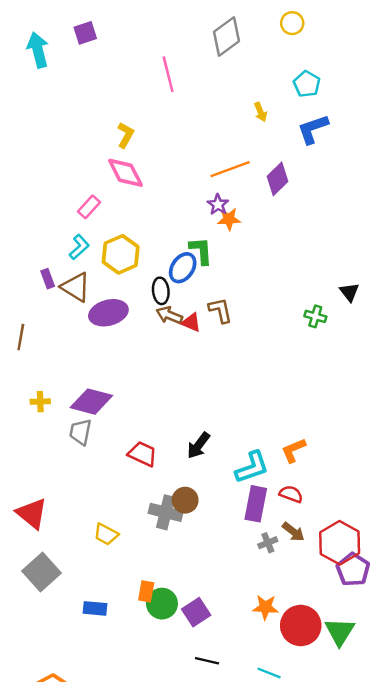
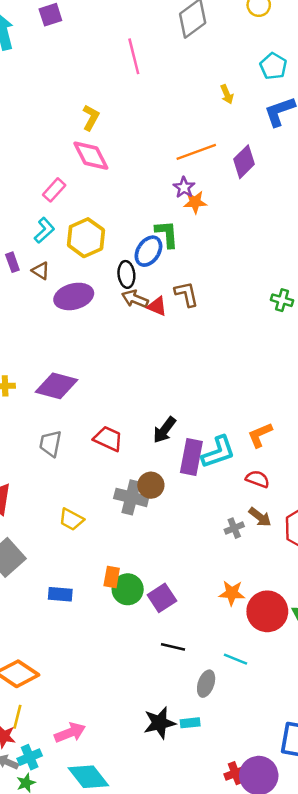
brown triangle: (76, 287) -> (41, 271), size x0.6
gray trapezoid: (80, 432) -> (50, 443), moved
purple rectangle: (256, 504) -> (191, 457), moved

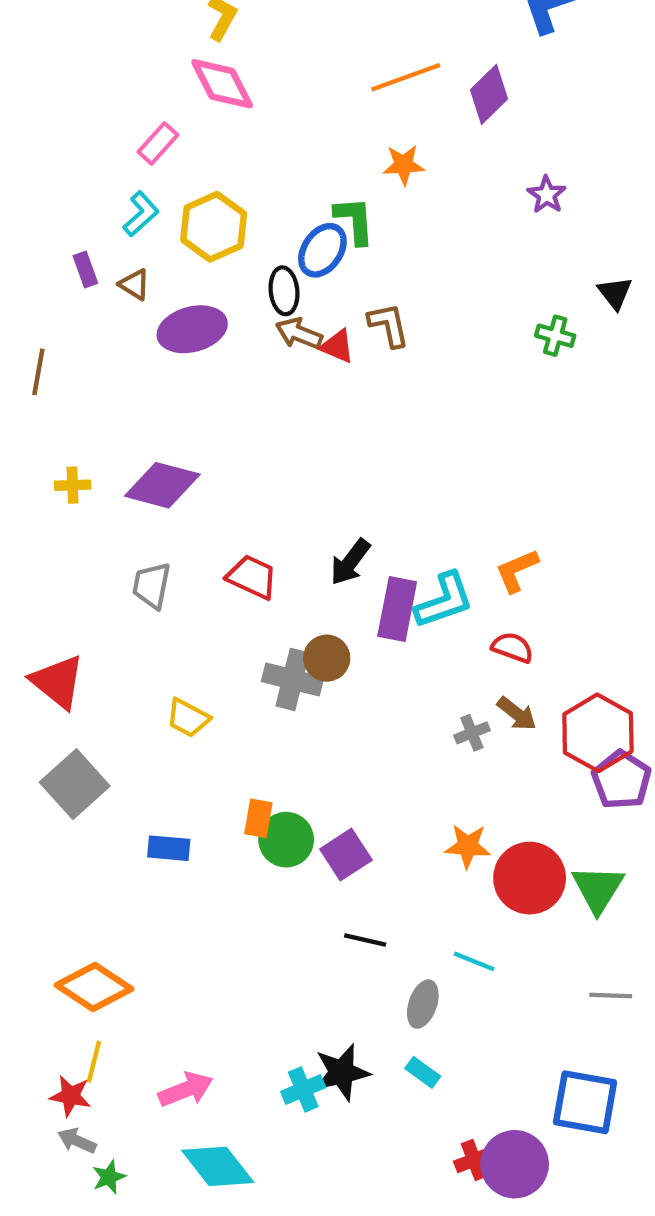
purple star: (184, 187) -> (547, 195), moved
cyan rectangle: (190, 723) -> (423, 1072), moved, turned 42
cyan cross: (30, 757) -> (303, 1089), moved

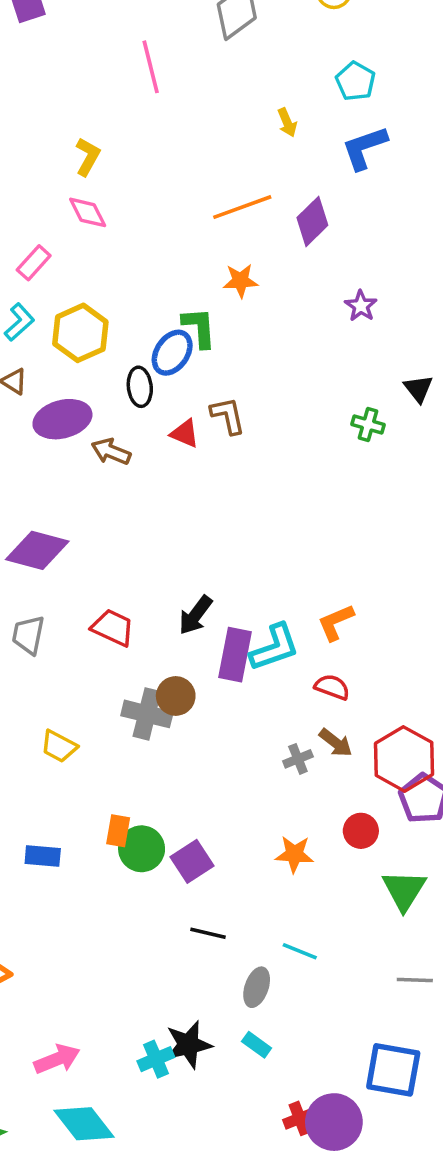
pink diamond: (222, 84) -> (88, 212), size x0.7
brown arrow: (299, 334) -> (111, 452), moved
red circle: (530, 878) -> (361, 831), moved, size x0.6

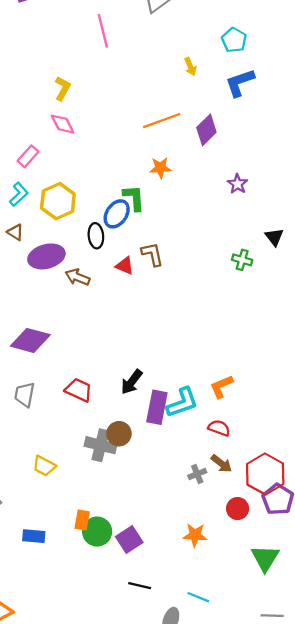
red circle: (361, 831) -> (238, 509), moved

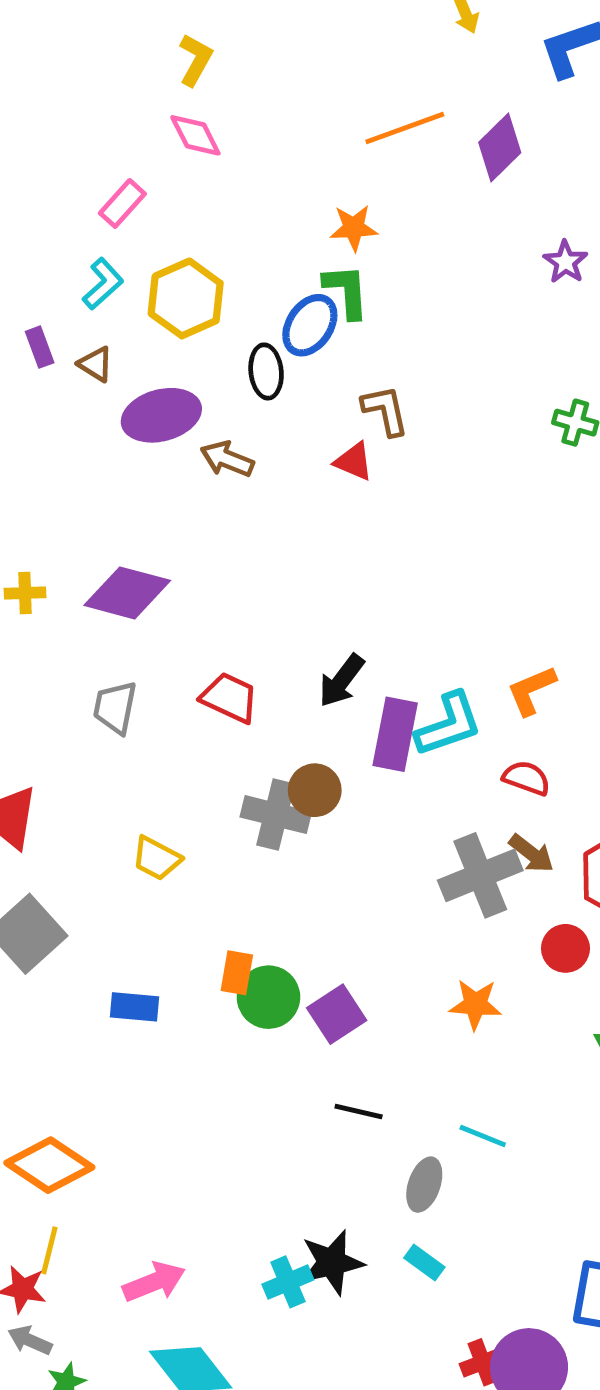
orange star: (160, 168) -> (354, 228), moved
red triangle: (125, 266) -> (354, 462), moved
gray cross: (197, 474) -> (480, 875), size x2.0

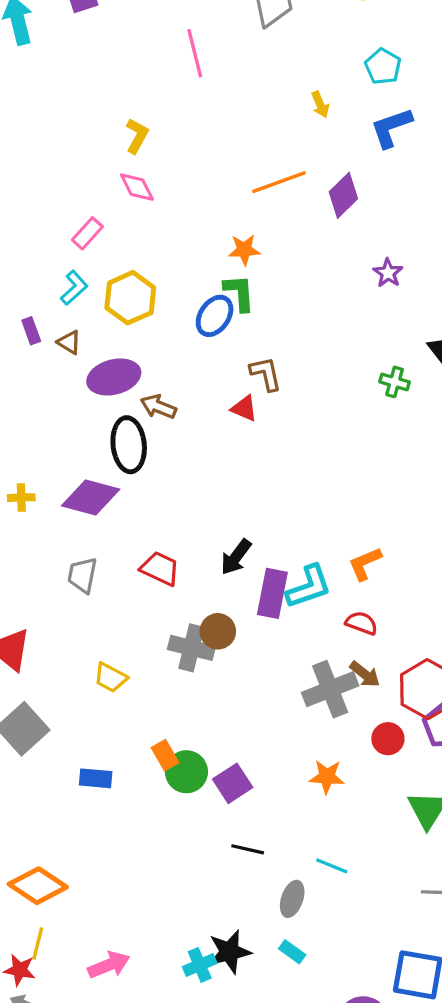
black ellipse: (266, 371) -> (129, 445), moved, size x1.5
orange rectangle: (237, 973) -> (165, 755), turned -40

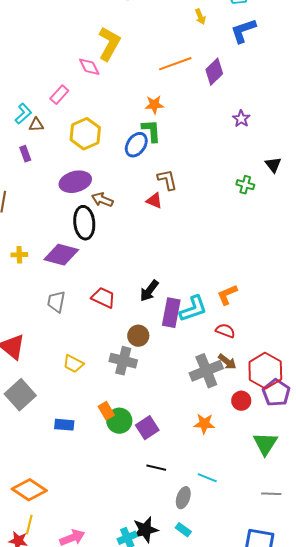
yellow L-shape: (137, 136) -> (109, 44), moved, size x1.6
cyan L-shape: (74, 288) -> (23, 114), moved
brown triangle: (69, 342) -> (36, 125), moved, turned -35
gray cross: (191, 648) -> (123, 361), moved

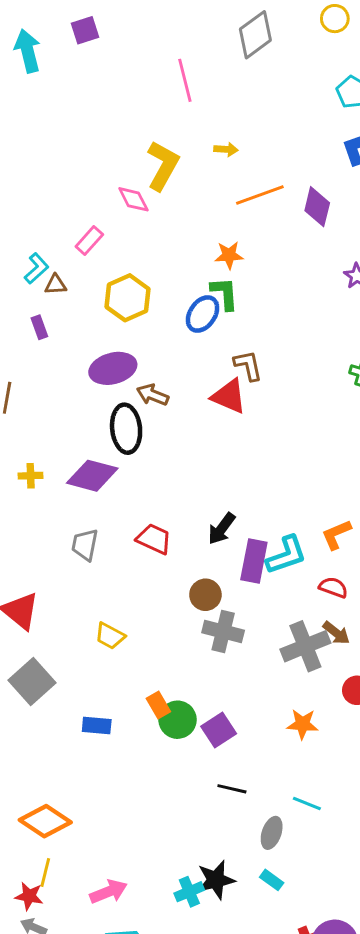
yellow arrow: (200, 17) -> (226, 149), moved, turned -63
purple diamond: (214, 72) -> (317, 207), turned -32
red triangle: (154, 201) -> (229, 396), size x1.5
gray cross: (123, 361) -> (223, 631), moved

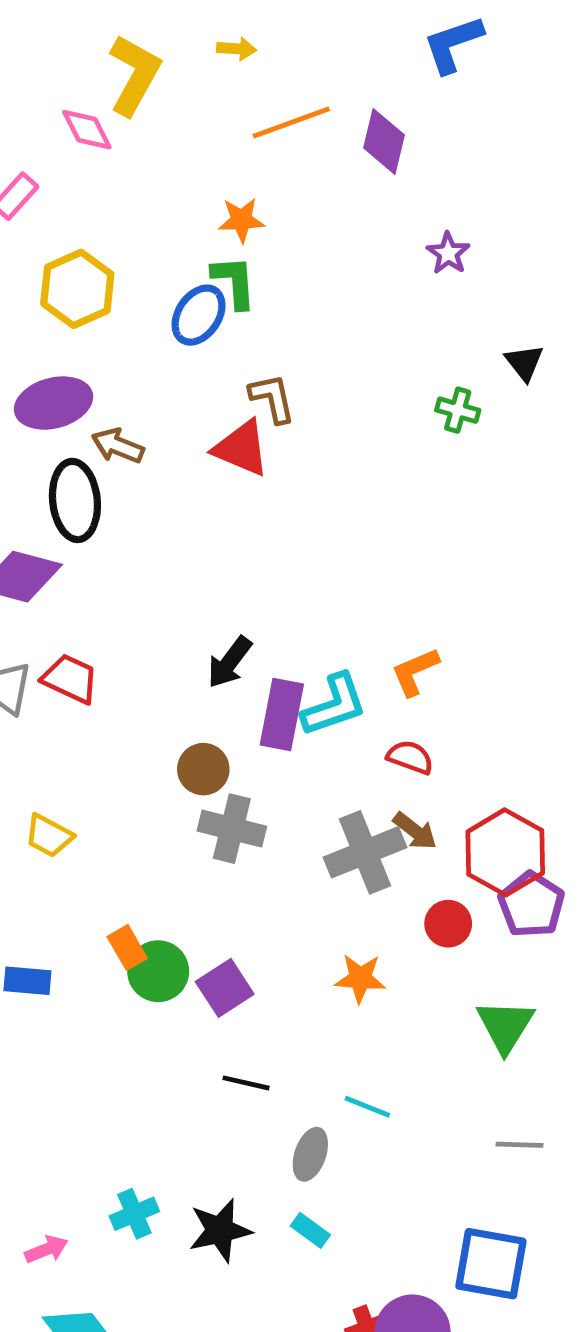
red trapezoid: (154, 539) -> (70, 679), moved
pink arrow: (108, 892) -> (46, 1249), size x0.7
cyan cross: (189, 892) -> (134, 1214), moved

